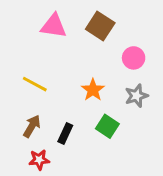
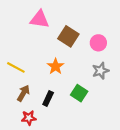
brown square: (100, 26) -> (68, 36), moved
yellow line: (35, 84) -> (16, 67), moved
orange star: (93, 90) -> (56, 66), moved

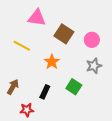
yellow line: (16, 67) -> (22, 46), moved
brown arrow: (23, 93) -> (13, 87), moved

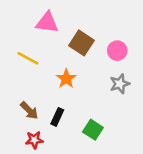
brown arrow: (13, 87) -> (29, 111), moved, turned 105
green square: (74, 87) -> (93, 130), moved

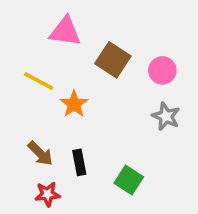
orange star: (66, 79) -> (74, 104), moved
gray star: (120, 84) -> (166, 116), turned -30
black rectangle: (57, 117) -> (79, 162), turned -36

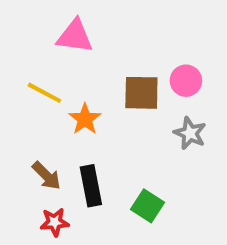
brown square: (113, 60) -> (141, 93), moved, turned -32
black rectangle: (79, 162) -> (91, 186), size x1.4

